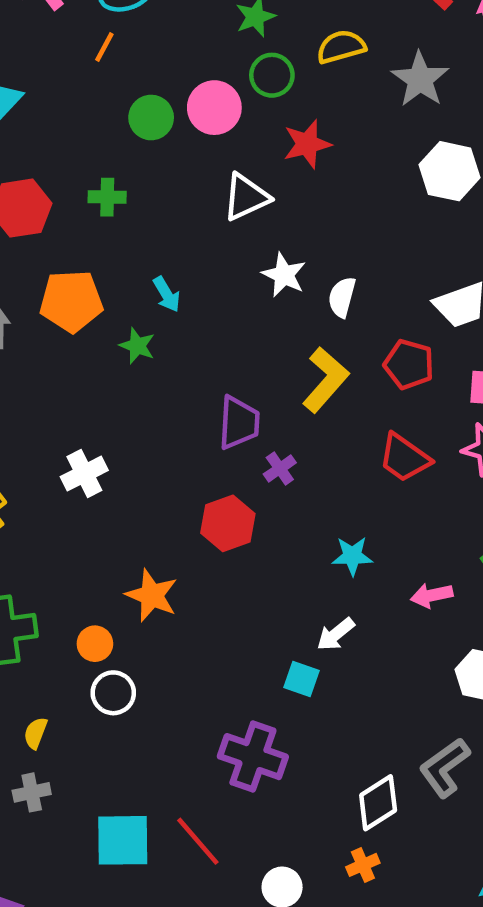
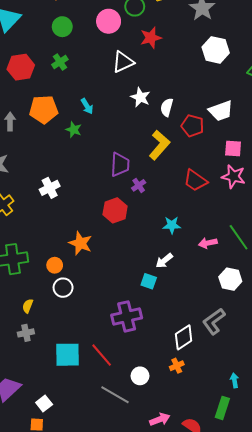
green circle: (151, 118) -> (62, 27), moved
green cross: (107, 197) -> (60, 62), turned -35
red pentagon: (409, 364) -> (193, 126), moved
purple cross: (253, 757) -> (127, 316), turned -32

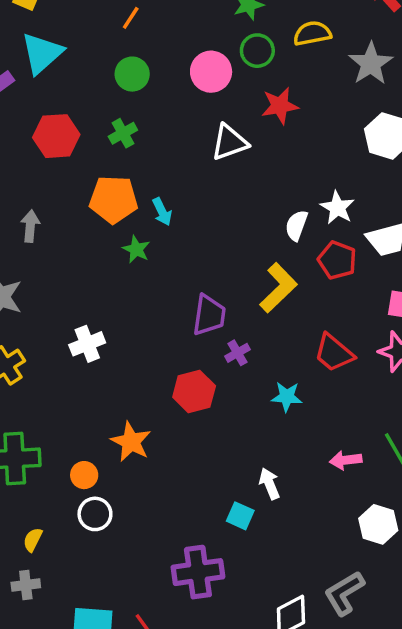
white star: (140, 97) -> (337, 208), moved
orange pentagon: (44, 109) -> (114, 199), moved
cyan star: (172, 225) -> (287, 397), moved
white arrow: (164, 261) -> (269, 484), turned 102

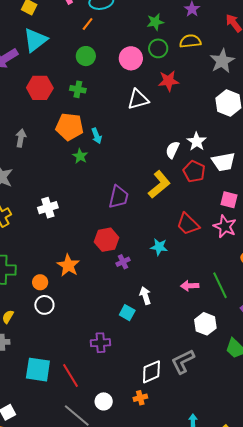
green cross: (123, 133) -> (78, 89), turned 35
purple cross: (237, 353) -> (123, 262), moved
purple cross: (198, 572) -> (100, 343), size x0.7

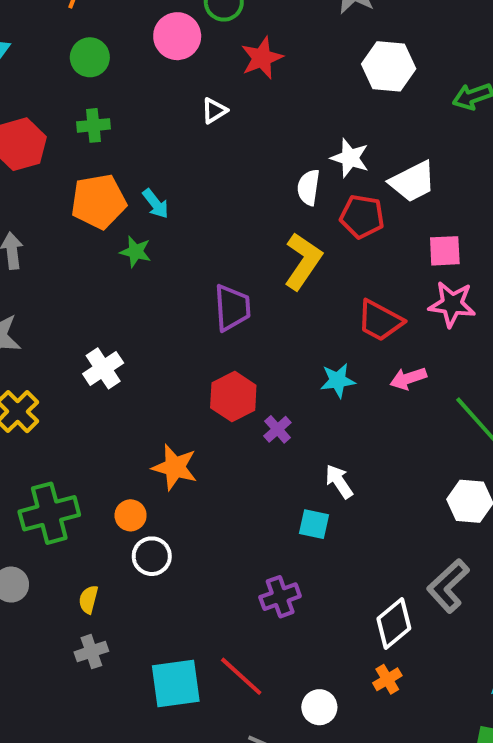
white triangle: (138, 99) -> (214, 111), size x0.6
pink arrow: (190, 286) -> (408, 378), moved

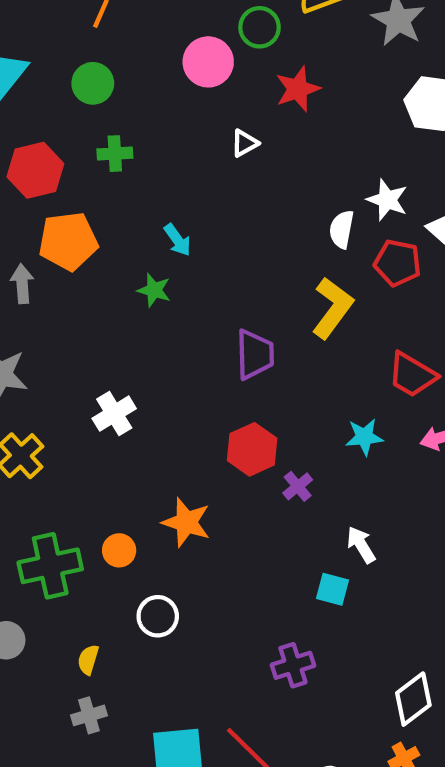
green circle: (90, 57) -> (93, 83), moved
orange pentagon: (99, 201) -> (68, 241), moved
orange circle: (131, 515) -> (119, 550), moved

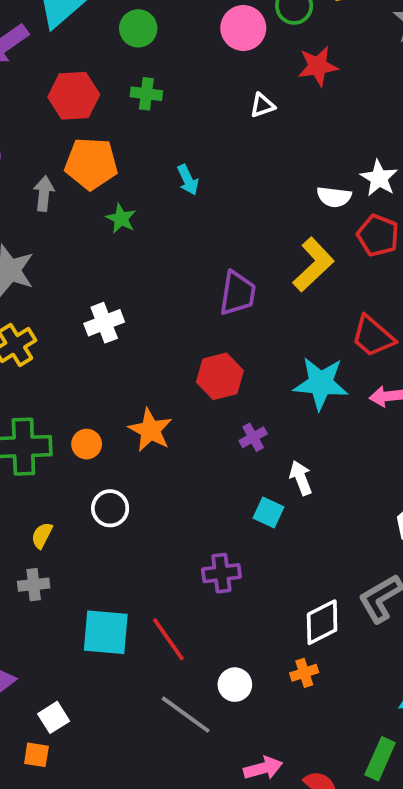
white semicircle: (342, 229) -> (334, 197), turned -104
green star: (154, 290) -> (121, 219), moved
cyan star: (364, 437) -> (321, 383), size x1.6
purple cross: (298, 486) -> (253, 437), moved

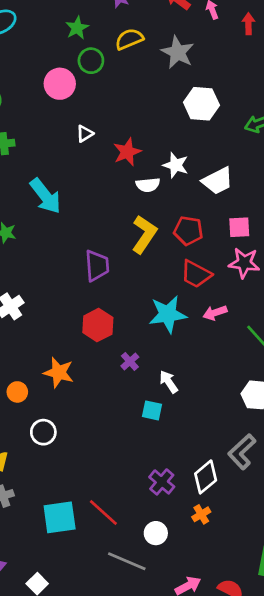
red star: (318, 66) -> (127, 152), moved
cyan arrow: (188, 180) -> (45, 196), size x1.8
red pentagon: (378, 235) -> (188, 231), moved
purple cross: (221, 573) -> (162, 482), moved, turned -30

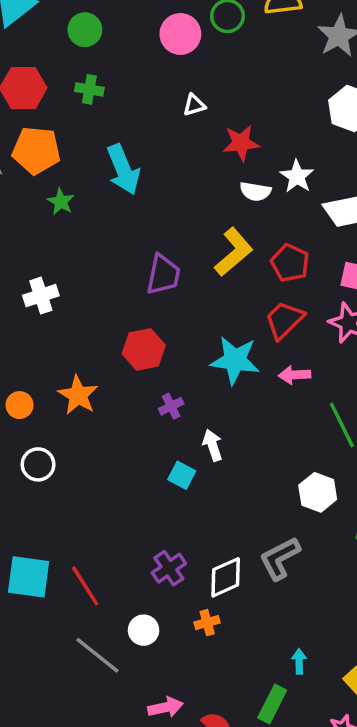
red trapezoid: (196, 274) -> (284, 320), turned 92

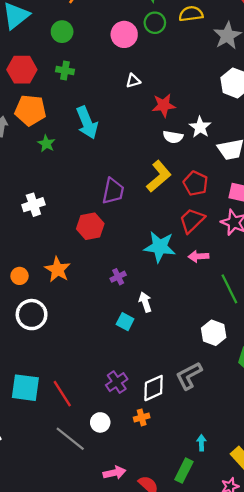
red hexagon: (144, 349) -> (90, 226), moved
white circle: (38, 464) -> (32, 315), size x1.4

